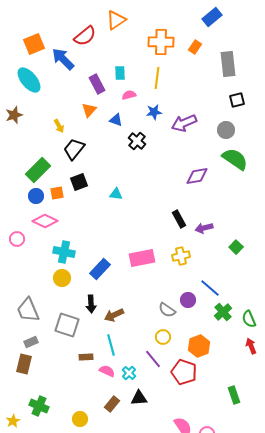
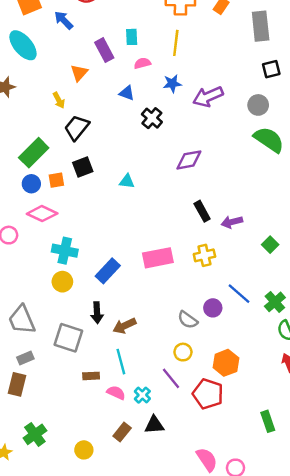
blue arrow: (63, 59) -> (64, 20), size x0.7
orange triangle: (89, 110) -> (79, 73), moved
purple diamond: (197, 176) -> (189, 160), moved
green cross: (223, 312) -> (275, 302), moved
green cross: (39, 406) -> (35, 434), turned 30

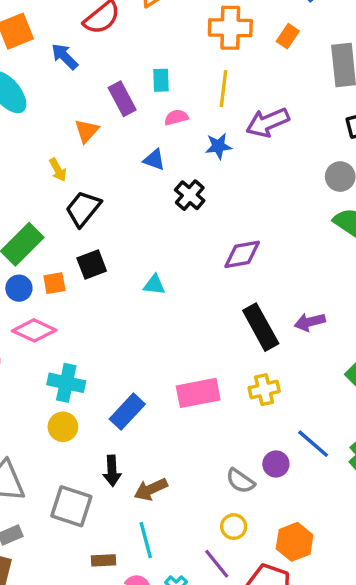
purple arrow: (208, 97) -> (267, 122), moved
black rectangle: (202, 211) -> (261, 327), size x1.5
purple arrow: (232, 222) -> (310, 322), moved

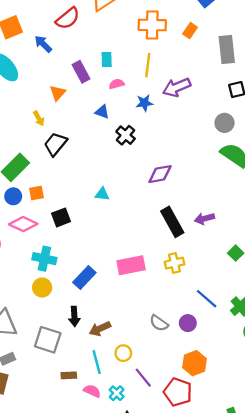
black square: (92, 264) -> (61, 217), moved
purple circle: (276, 464) -> (188, 323), moved
yellow circle: (234, 527) -> (123, 353), moved

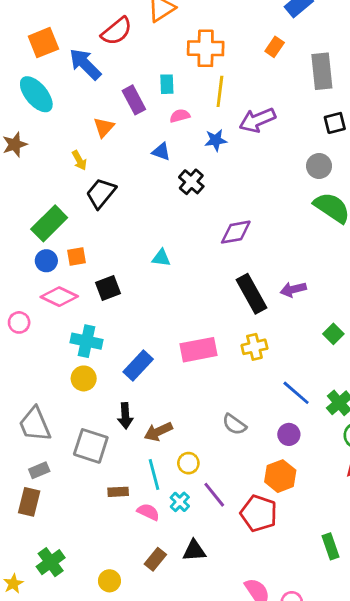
orange cross: (152, 25) -> (206, 48), moved
blue arrow: (43, 44) -> (85, 64), size x1.4
purple circle: (188, 323) -> (289, 434), moved
cyan cross: (117, 393) -> (180, 502), moved

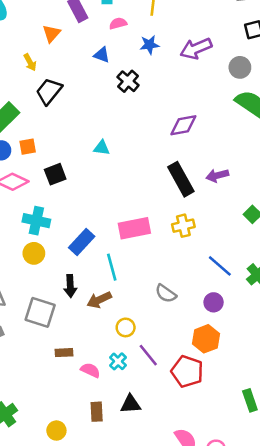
purple arrow: (257, 120) -> (196, 49), moved
purple diamond: (236, 232) -> (183, 125), moved
cyan line: (154, 475) -> (112, 267), moved
brown rectangle: (155, 559) -> (97, 412), turned -42

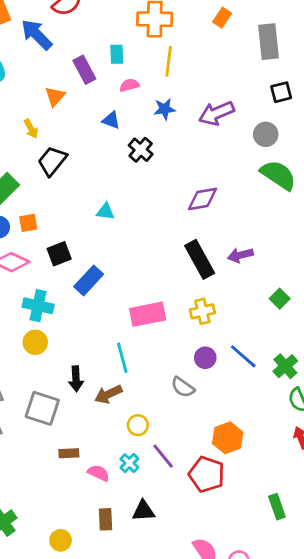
cyan triangle: (102, 148) -> (105, 212), moved
blue rectangle: (82, 242) -> (89, 280), moved
purple circle: (214, 302) -> (205, 358), moved

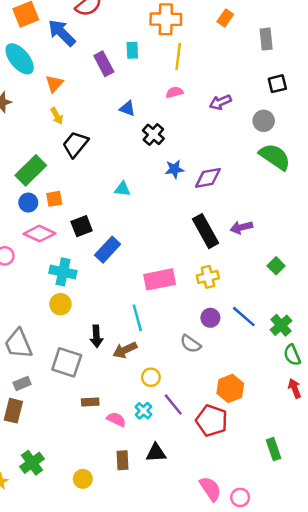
gray rectangle: (268, 42) -> (266, 39), size x0.7
pink semicircle: (129, 85) -> (174, 92), moved
orange triangle: (55, 96) -> (54, 84), moved
blue star: (165, 109) -> (174, 169), moved
purple arrow: (216, 113) -> (220, 102), size x0.7

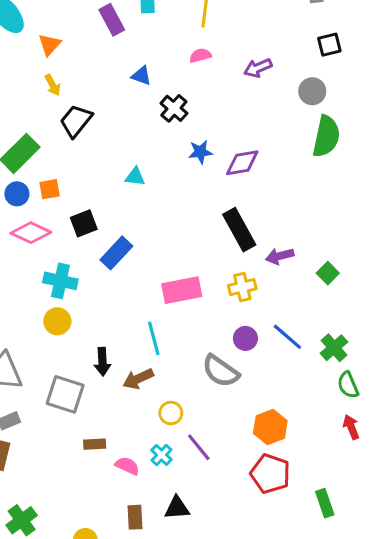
green semicircle: (275, 157) -> (326, 136), turned 68
purple arrow: (241, 227) -> (280, 256), moved
gray semicircle: (191, 344) -> (221, 371), size x1.4
red pentagon: (212, 421) -> (270, 474), moved

